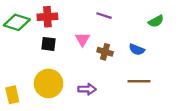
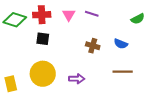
pink triangle: (82, 39) -> (69, 15), moved

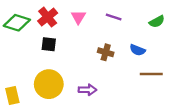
purple line: (92, 14) -> (114, 17), moved
red cross: (42, 15) -> (48, 17), turned -36
brown line: (123, 72) -> (151, 74), moved

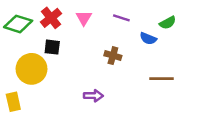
blue semicircle: (137, 50) -> (148, 39), moved
yellow circle: (49, 84) -> (32, 69), moved

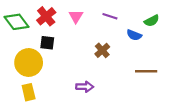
green diamond: (18, 24) -> (16, 22), turned 35
brown cross: (113, 56) -> (102, 50), turned 32
yellow rectangle: (13, 102) -> (29, 92), moved

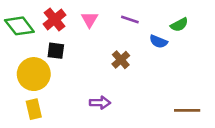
brown line: (146, 71) -> (187, 110), moved

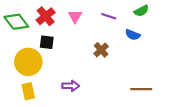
green semicircle: (179, 25) -> (141, 11), moved
purple arrow: (100, 103) -> (71, 86), moved
brown line: (187, 110) -> (141, 89), moved

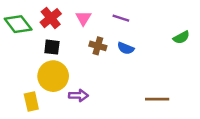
green semicircle: (141, 11) -> (181, 37), moved
blue semicircle: (133, 35) -> (126, 48), moved
brown cross: (101, 50) -> (98, 46), moved, turned -32
yellow circle: (28, 62) -> (53, 76), moved

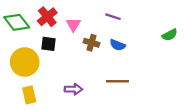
pink triangle: (83, 18) -> (73, 25), moved
yellow circle: (53, 76) -> (25, 62), moved
brown line: (157, 99) -> (118, 81), moved

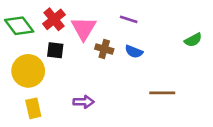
pink triangle: (73, 25) -> (84, 28), size x1.5
brown line: (118, 81) -> (162, 93), moved

